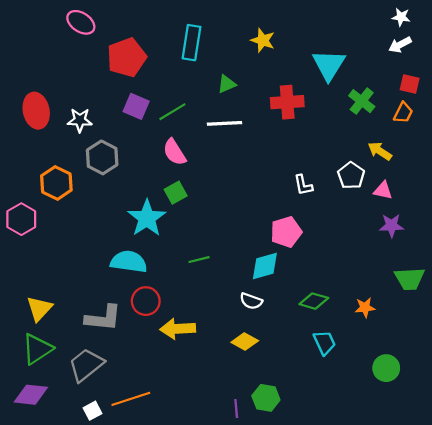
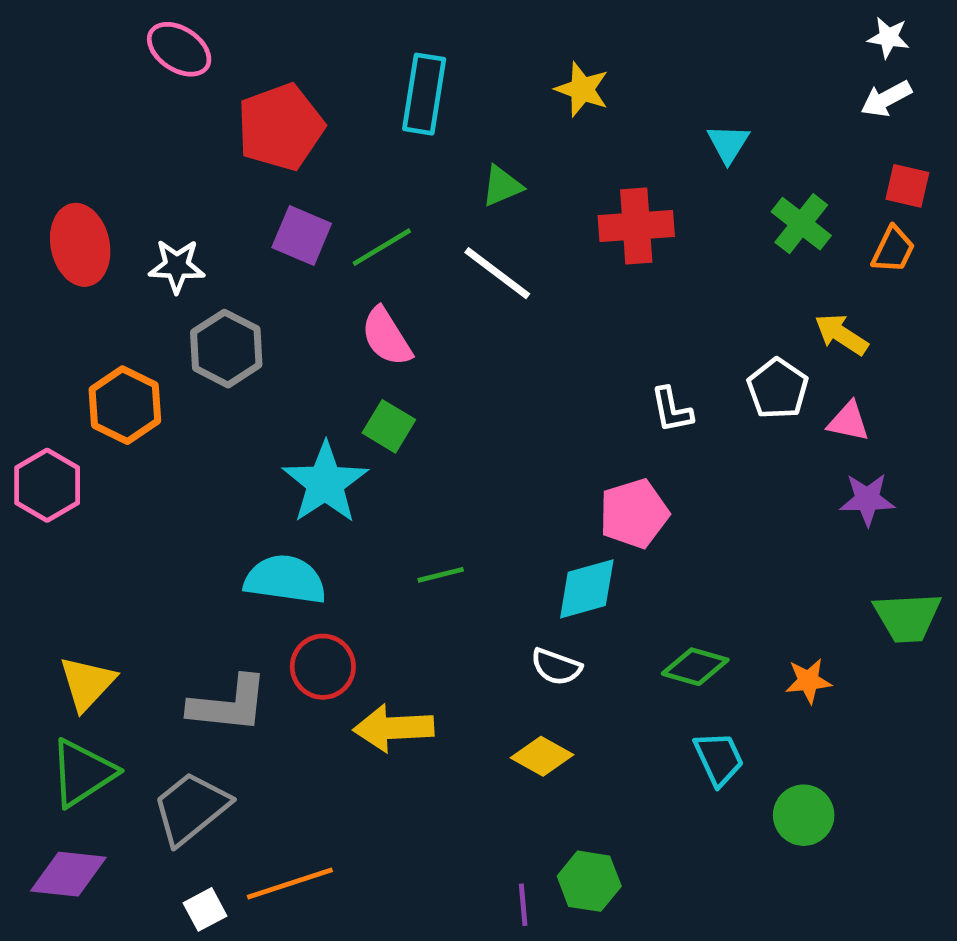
cyan triangle: (329, 65) -> (728, 144), size x0.6
white line: (224, 123) -> (497, 273), turned 40
green square: (176, 193) -> (389, 426), turned -30
green circle: (386, 368) -> (804, 815), moved

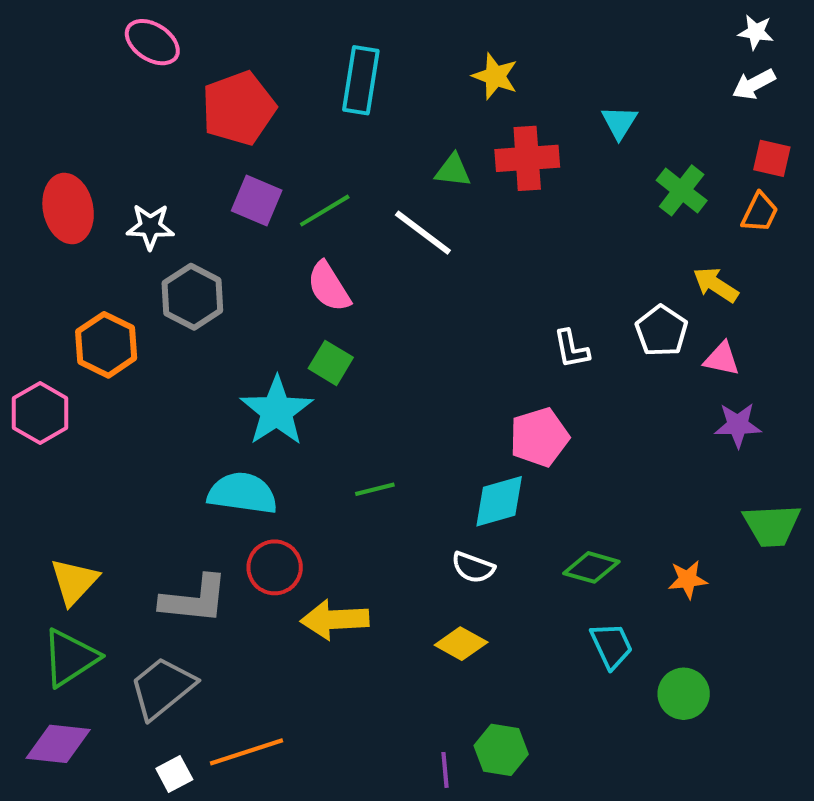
green triangle: (502, 186) -> (453, 170), moved, turned 30
red cross: (636, 226) -> (527, 158), moved

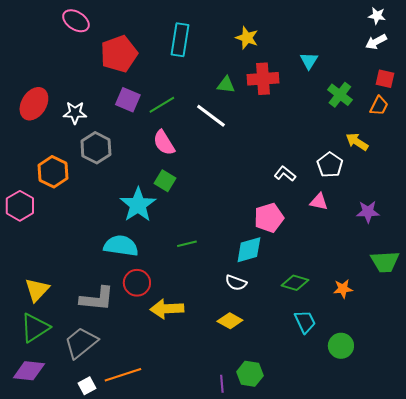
red ellipse: (68, 209) -> (34, 104), turned 44
white L-shape: (571, 349) -> (285, 174), turned 140
pink triangle: (722, 359) -> (319, 202), moved

